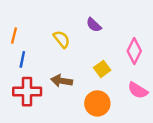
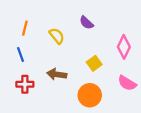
orange line: (14, 36) -> (25, 28), moved
blue line: (22, 59) -> (20, 55), turned -32
red cross: (27, 92) -> (25, 84), size x0.7

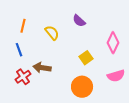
brown arrow: (57, 74) -> (42, 68), moved
pink semicircle: (127, 83) -> (116, 76), turned -48
red cross: (25, 84) -> (23, 77), turned -35

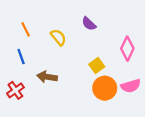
orange line: (23, 26) -> (26, 29), turned -40
red cross: (23, 77) -> (15, 90), moved
orange circle: (82, 87) -> (105, 88), moved

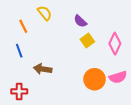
yellow semicircle: (58, 37) -> (45, 13), moved
yellow square: (97, 66) -> (87, 41), moved
red cross: (15, 90) -> (19, 91), moved, turned 35

